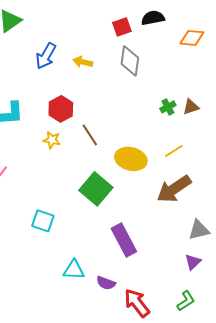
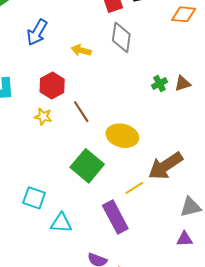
yellow arrow: (83, 62) -> (81, 50), moved
yellow line: (174, 151) -> (134, 188), moved
purple triangle: (193, 262) -> (185, 239), turned 42
cyan triangle: (74, 270) -> (61, 223), moved

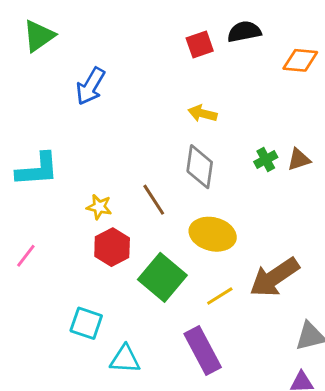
gray diamond: (121, 37) -> (200, 167), moved
yellow arrow: (81, 50) -> (203, 113), moved
red hexagon: (52, 86) -> (112, 247), moved
yellow line: (134, 188) -> (220, 296), moved

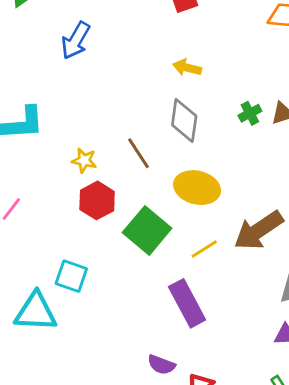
cyan triangle: (125, 359) -> (36, 312), moved, size x1.4

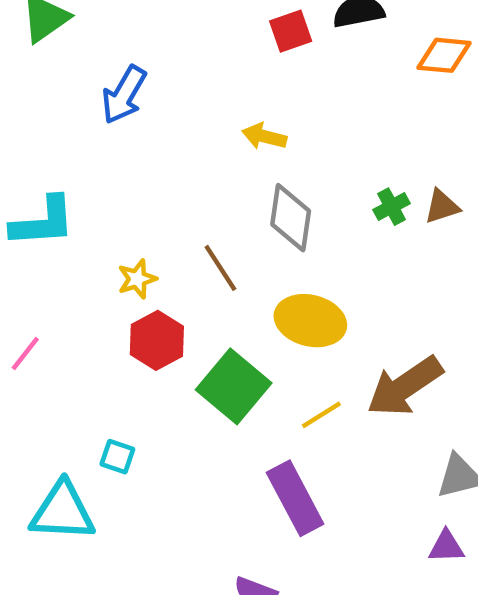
yellow arrow: (187, 68) -> (264, 136), moved
yellow star: (84, 160) -> (137, 279), turned -30
cyan square: (71, 276) -> (117, 457), size x0.7

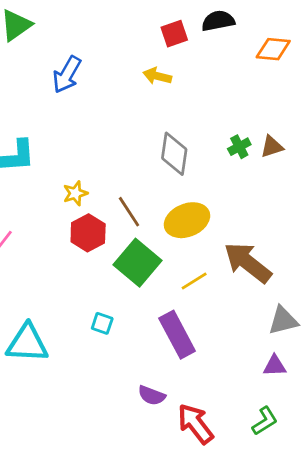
yellow arrow: (264, 136) -> (157, 76), moved
brown line: (220, 268) -> (129, 212), moved
yellow ellipse: (310, 321) -> (187, 220), turned -36
brown arrow: (405, 386) -> (248, 263), turned 72
cyan square: (117, 457) -> (102, 323), moved

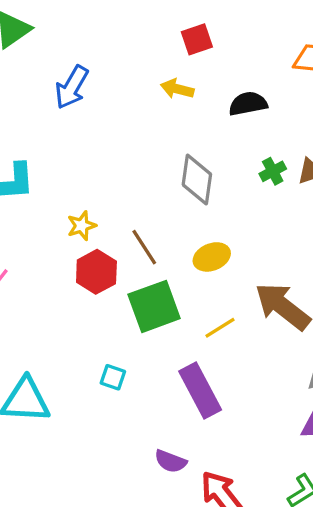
black semicircle: (218, 21) -> (248, 104), moved
yellow ellipse: (187, 220) -> (212, 257), size x0.7
green square: (138, 263) -> (154, 306), turned 30

